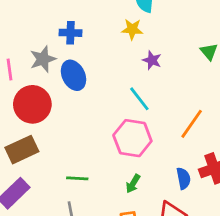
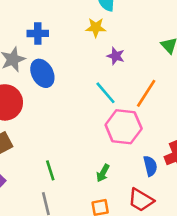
orange line: (192, 124) -> (146, 93), moved
pink hexagon: (132, 138) -> (124, 127), moved
green line: (77, 178) -> (50, 170), turned 72

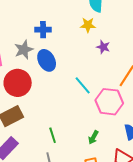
cyan line: (105, 93) -> (83, 85), moved

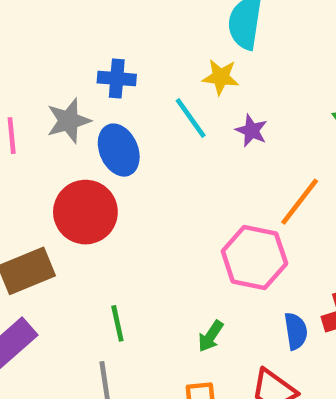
red circle: (18, 83) -> (85, 212), moved
cyan line: (83, 85) -> (191, 118), moved

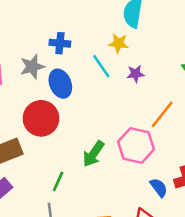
purple star: (251, 131) -> (136, 74), turned -30
green line: (117, 323) -> (58, 181), turned 36
blue semicircle: (296, 331) -> (159, 187), turned -30
green arrow: (211, 336) -> (93, 154), moved, size x1.5

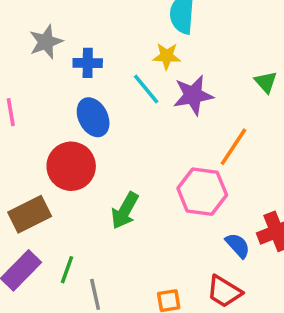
gray star: (32, 67) -> (46, 42), moved
purple star: (136, 74) -> (193, 95), size x1.6
green arrow: (93, 154) -> (125, 211), moved
green line: (58, 181) -> (67, 270), moved

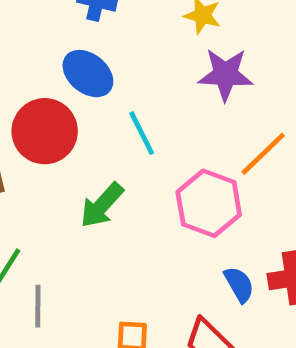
cyan line: (146, 89) -> (142, 133), moved
blue ellipse: (93, 117) -> (88, 74), turned -36

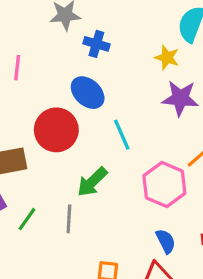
blue semicircle: (239, 284) -> (166, 241), moved
gray line: (38, 306) -> (69, 219), moved

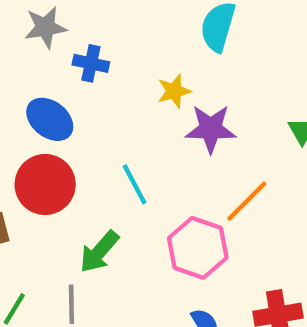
yellow star: (167, 58) -> (174, 91), moved, turned -30
blue ellipse: (88, 93) -> (50, 119), moved

